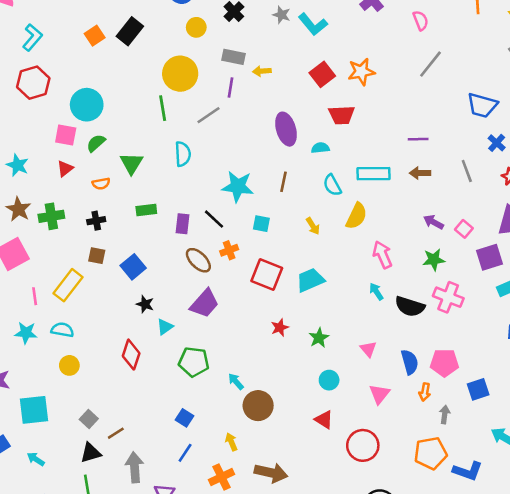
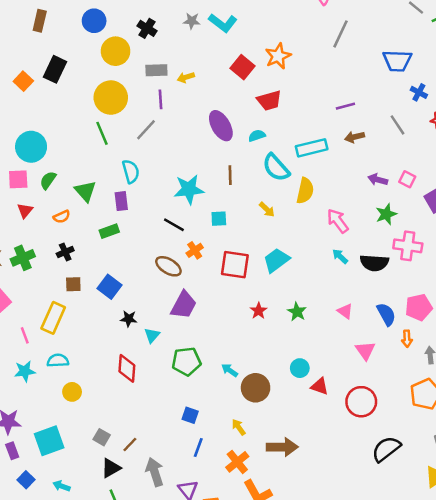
yellow circle: (196, 27) -> (116, 51), size x1.5
cyan semicircle: (332, 185) -> (276, 168), size x1.4
purple rectangle: (183, 224) -> (121, 201), moved
cyan circle: (329, 380) -> (300, 368), moved

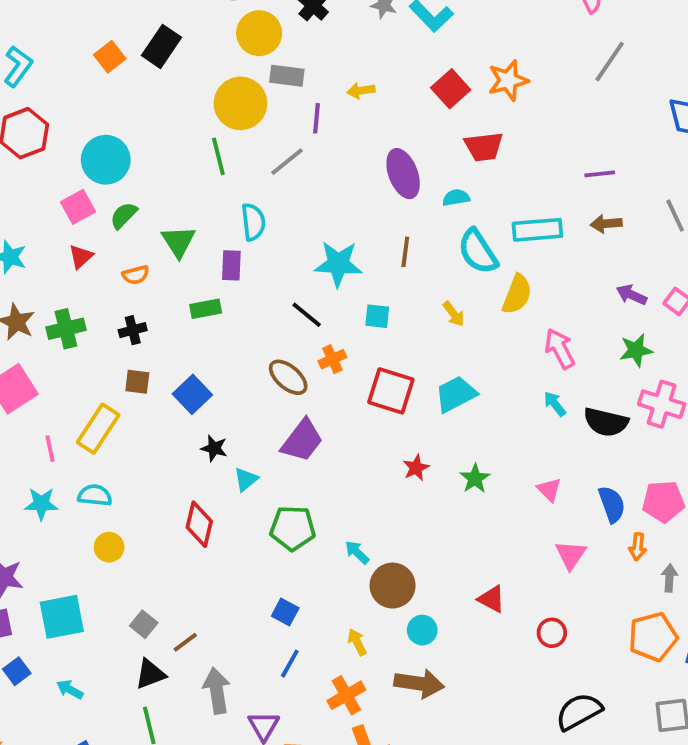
gray rectangle: (156, 70) -> (287, 76), moved
pink square: (18, 179) -> (78, 207), turned -35
cyan circle: (300, 368) -> (422, 630), moved
red circle: (361, 402) -> (552, 633), size x0.6

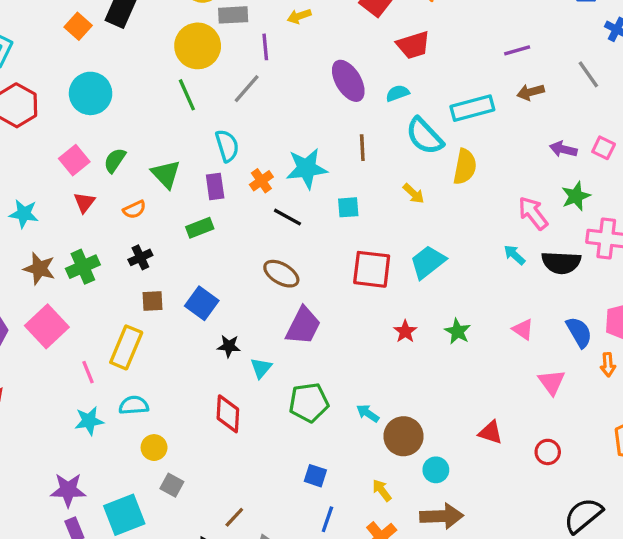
cyan circle: (106, 160) -> (91, 93), moved
pink arrow: (560, 349) -> (533, 213), moved
orange cross: (332, 359) -> (261, 181), moved
gray square: (144, 624) -> (172, 485), moved

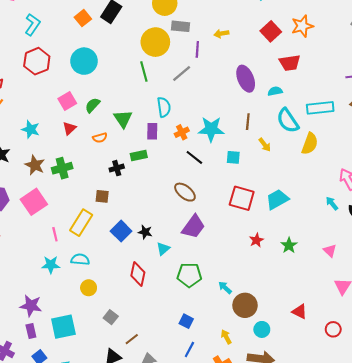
yellow arrow: (414, 193) -> (265, 145), moved
black cross: (140, 257) -> (117, 168), moved
blue square: (202, 303) -> (121, 231), moved
gray square: (172, 485) -> (111, 317), moved

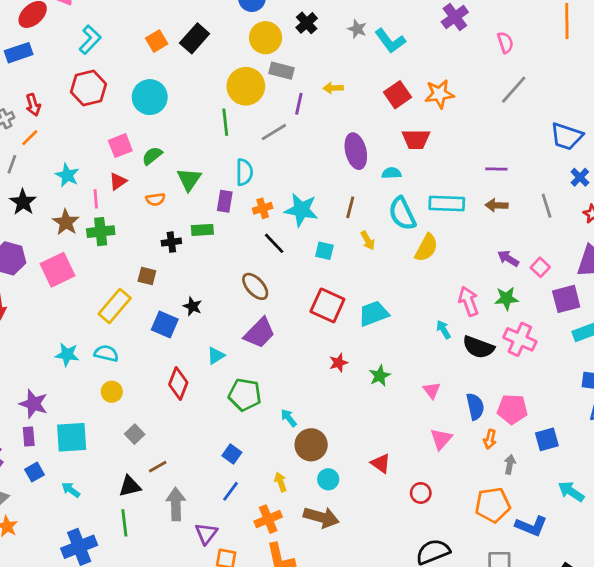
blue square: (121, 231) -> (165, 324), turned -30
black star: (145, 232) -> (192, 306), moved
pink line: (55, 234) -> (96, 199), moved

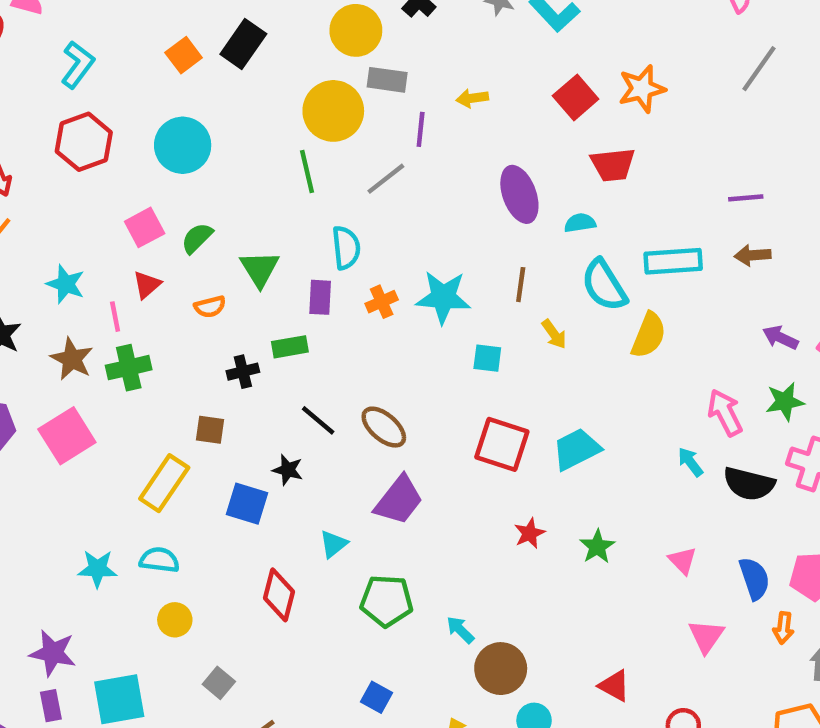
black line: (274, 243) -> (318, 420), moved

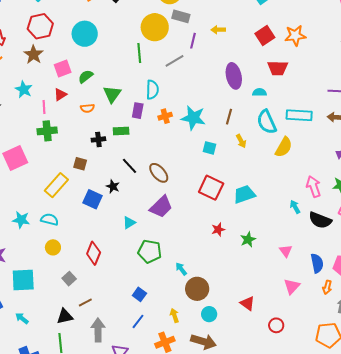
brown star: (72, 359) -> (34, 55), moved
red diamond: (279, 595) -> (94, 253), moved

